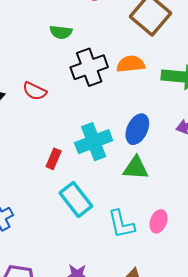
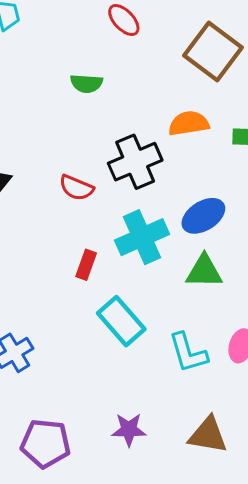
black cross: (89, 67) -> (135, 162), moved
red semicircle: (35, 91) -> (76, 188), moved
blue ellipse: (137, 129) -> (203, 216), turned 36

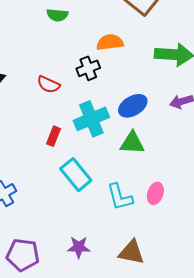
orange semicircle: (189, 123) -> (110, 42), moved
black cross: (135, 162) -> (88, 68), size x0.7

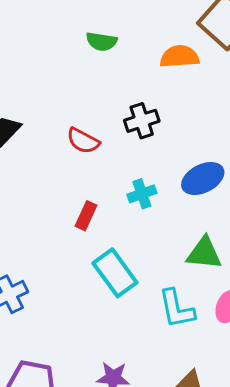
orange semicircle: (110, 42) -> (179, 57), moved
cyan cross: (91, 119) -> (142, 194), size x0.6
green triangle: (132, 143) -> (204, 253), moved

